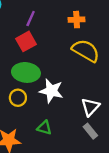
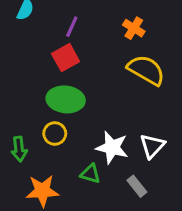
orange cross: (77, 20) -> (134, 28), turned 35
white star: (51, 91) -> (112, 147), moved
gray rectangle: (90, 131) -> (137, 186), moved

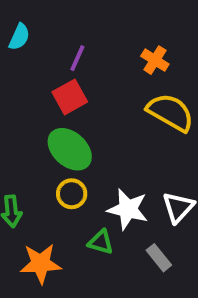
green ellipse: (66, 99) -> (70, 149), turned 36
yellow circle: (55, 134) -> (72, 194), moved

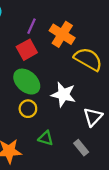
orange cross: (155, 60) -> (62, 34), moved, size x1.5
white star: (128, 209) -> (63, 95), moved

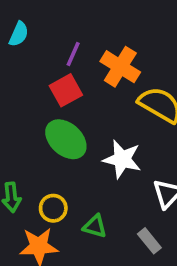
yellow circle: (28, 109) -> (53, 208), moved

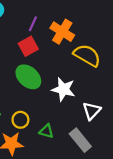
gray rectangle: (149, 241) -> (80, 140), size x1.5

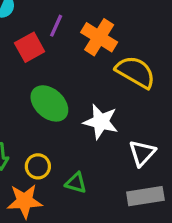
red square: (28, 46) -> (30, 47), moved
gray rectangle: (80, 140) -> (145, 196), moved, turned -60

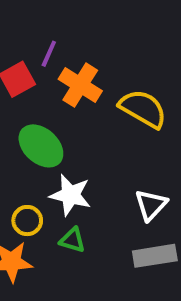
orange cross: (99, 37) -> (80, 85), moved
white star: (101, 122) -> (70, 195), moved

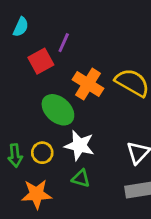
orange cross: (80, 85) -> (88, 84), moved
yellow circle: (27, 221) -> (42, 153), moved

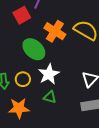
white star: (79, 146) -> (49, 74), turned 30

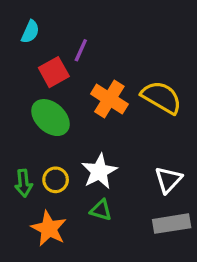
green ellipse: (34, 49) -> (50, 118), moved
orange star: (19, 108) -> (49, 229), turned 30

